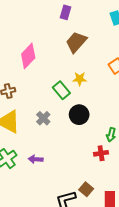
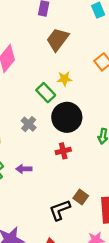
black circle: (79, 115) -> (67, 117), size x1.4
red cross: (101, 153) -> (63, 151), moved

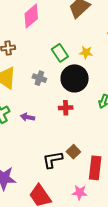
yellow star: (64, 79) -> (86, 52), moved
gray cross: (29, 124) -> (39, 78), turned -32

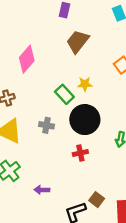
yellow star: (86, 52) -> (85, 84), moved
purple arrow: (28, 117) -> (42, 190), moved

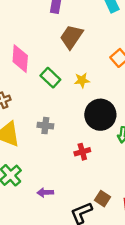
pink diamond: (27, 59) -> (20, 59), turned -32
green rectangle: (64, 94) -> (50, 78), moved
black circle: (85, 120) -> (100, 115), moved

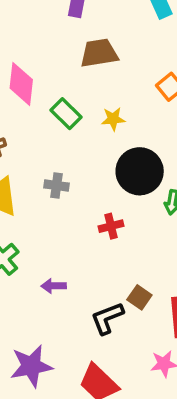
brown trapezoid: (71, 37) -> (99, 53), turned 45

